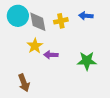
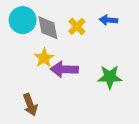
yellow cross: (61, 21) -> (77, 26), turned -32
purple arrow: (51, 55) -> (64, 69), size x1.5

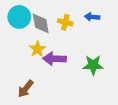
yellow cross: (77, 26) -> (65, 22), turned -32
brown arrow: (30, 105) -> (26, 89), turned 60

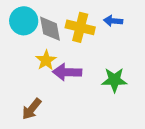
yellow cross: (65, 22) -> (80, 27), size x1.5

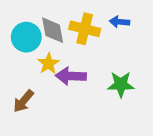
cyan circle: (24, 21) -> (26, 37), moved
brown arrow: (32, 109) -> (23, 101), moved

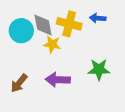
yellow star: (49, 64) -> (52, 44), moved, turned -30
purple arrow: (71, 76) -> (58, 80), moved

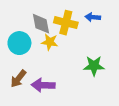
cyan circle: (21, 31) -> (19, 43), moved
purple arrow: (58, 80) -> (43, 85), moved

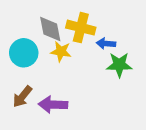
blue arrow: (93, 17) -> (106, 43), moved
green star: (94, 66) -> (119, 65), moved

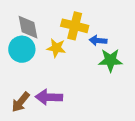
gray diamond: (50, 29) -> (28, 27), moved
brown arrow: (22, 97) -> (21, 102), moved

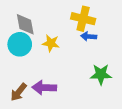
yellow cross: (75, 26) -> (83, 19), moved
green star: (110, 60) -> (101, 74), moved

